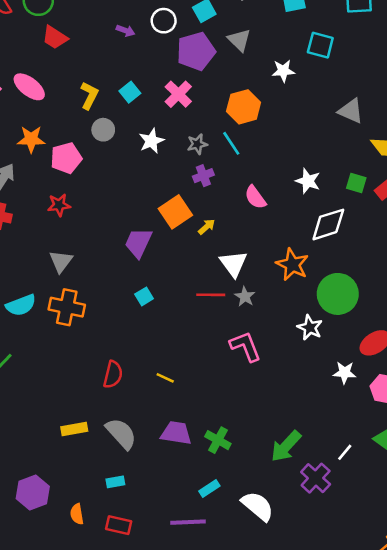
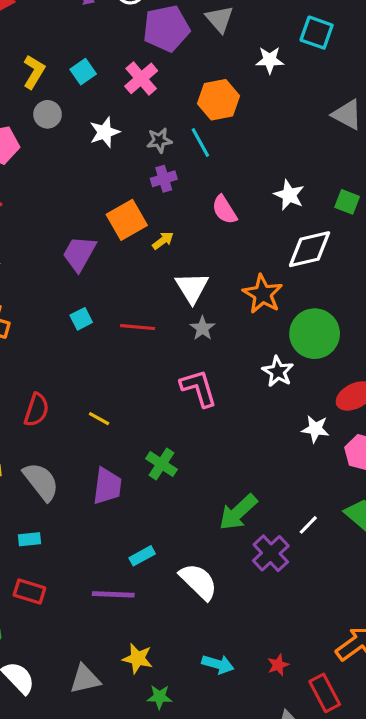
red line: (211, 295) -> (138, 327), moved
purple trapezoid: (176, 433) -> (107, 486), turned 84
green cross: (218, 440) -> (162, 464), moved

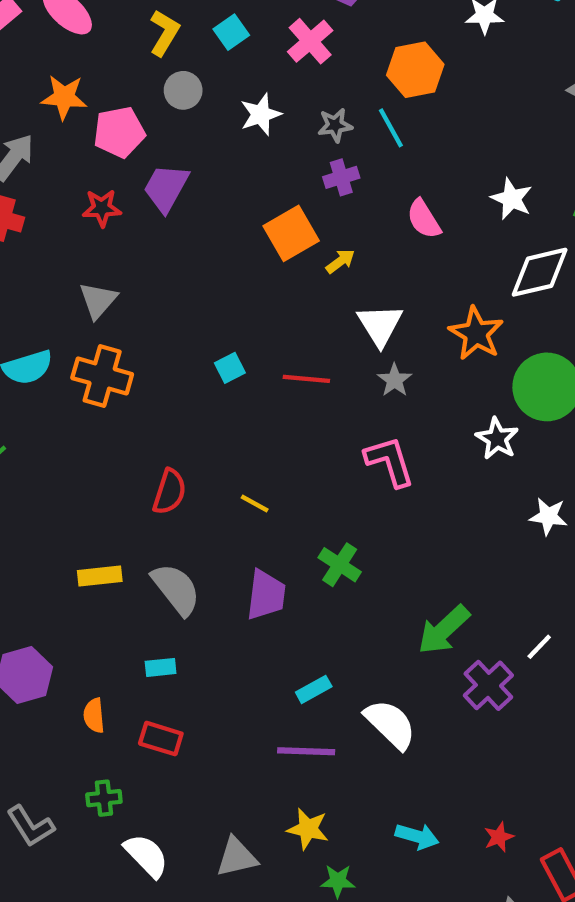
purple trapezoid: (79, 254) -> (166, 188), moved
purple line: (113, 594) -> (306, 751), moved

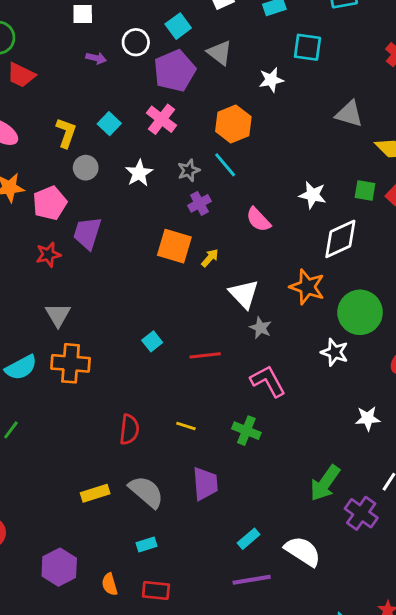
orange square: (291, 233) -> (174, 246), turned -32
red line: (306, 379) -> (205, 355), moved
white star: (548, 516) -> (368, 418), moved
green cross: (340, 565) -> (246, 431), moved

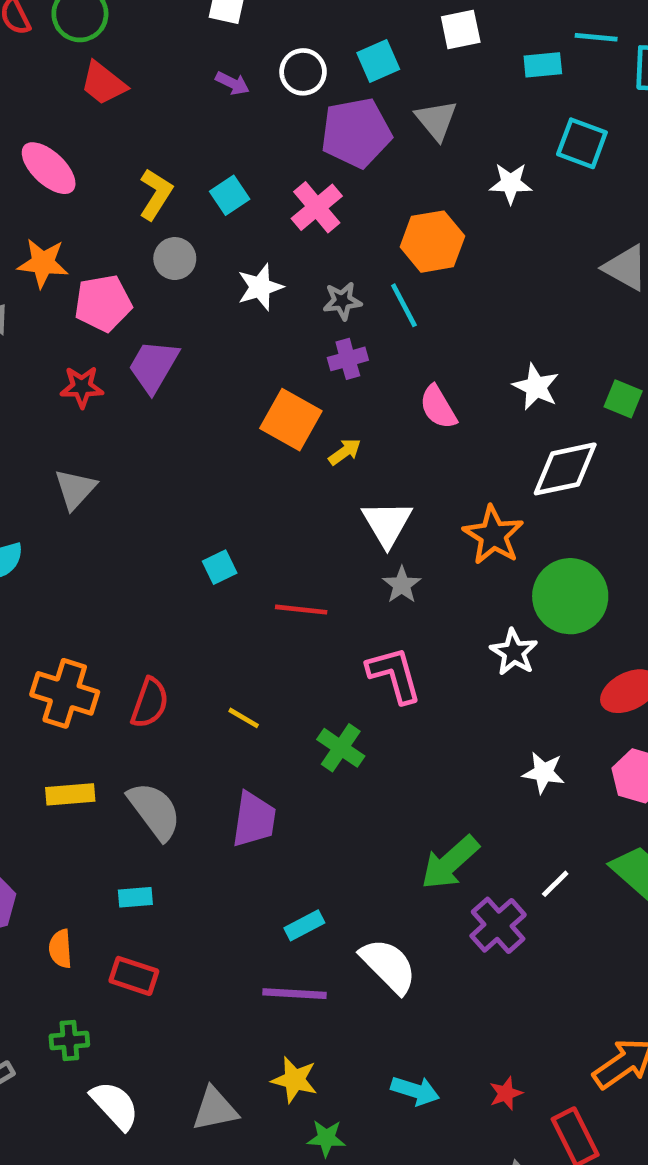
orange cross: (71, 363) -> (65, 693), moved

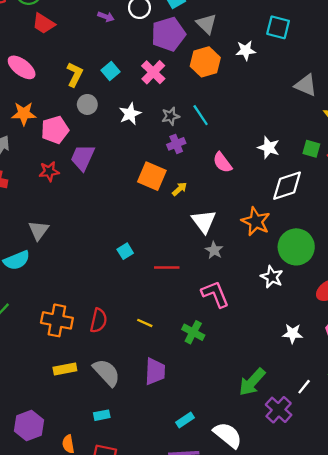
orange hexagon: (432, 242) -> (205, 62), moved
gray triangle: (75, 489) -> (39, 230), moved

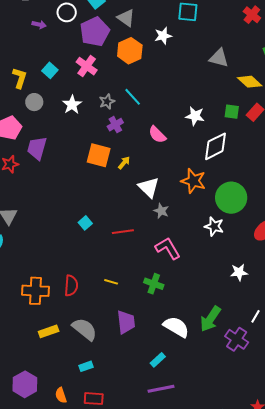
white semicircle: (228, 435) -> (176, 327), moved

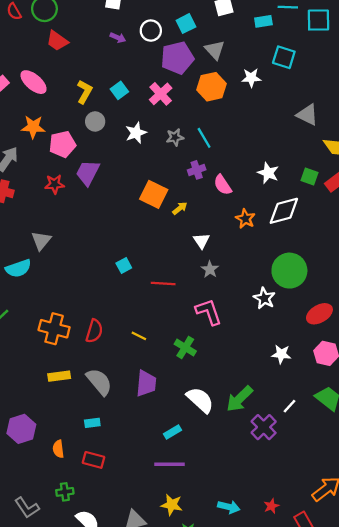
purple cross: (115, 125) -> (197, 170), moved
orange star: (193, 181) -> (245, 219), moved, size x0.7
white triangle: (149, 187) -> (201, 241), size x0.7

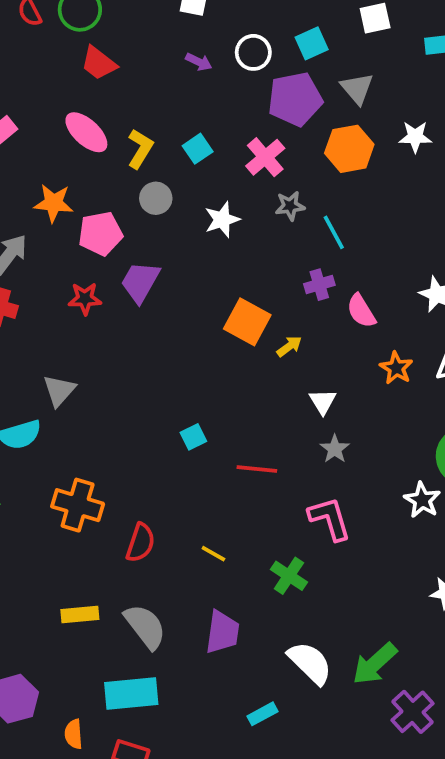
pink ellipse: (34, 82) -> (86, 132), moved
gray star: (175, 137) -> (290, 206), moved
orange cross: (54, 329) -> (78, 505), moved
cyan rectangle: (92, 423) -> (131, 694), size x2.0

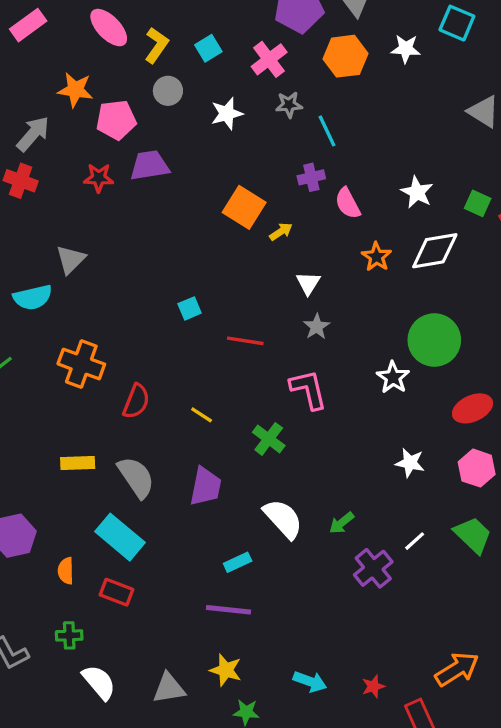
purple trapezoid: (140, 282) -> (150, 166), turned 48
green arrow: (375, 664) -> (342, 523), size x0.6
cyan rectangle: (131, 694) -> (120, 537), turned 42

